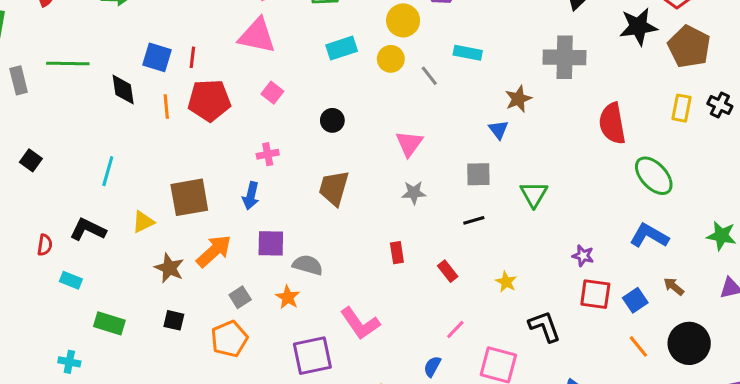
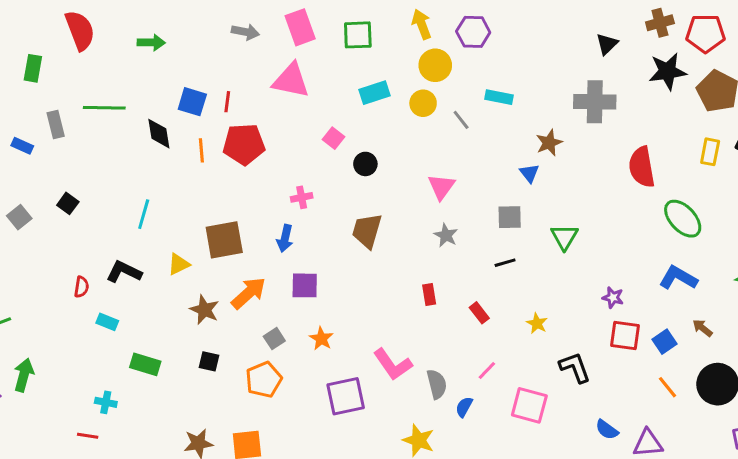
pink square: (272, 93) -> (334, 138), moved
gray star: (414, 193) -> (446, 235), turned 30
gray semicircle: (308, 265) -> (437, 384), moved, turned 60

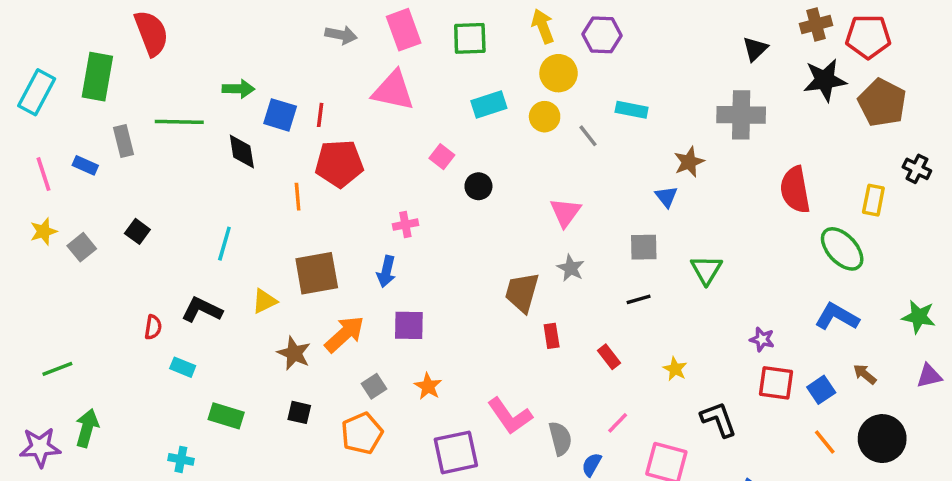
green arrow: (151, 43) -> (238, 89), moved
green rectangle: (33, 68) -> (97, 77), size x1.5
orange line: (201, 150) -> (298, 197), moved
yellow rectangle: (710, 152) -> (873, 200), moved
brown trapezoid: (367, 231) -> (522, 292), moved

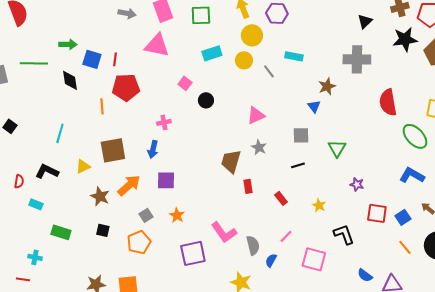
pink triangle: (565, 212) -> (256, 115), turned 30
purple star: (762, 339) -> (357, 184), moved

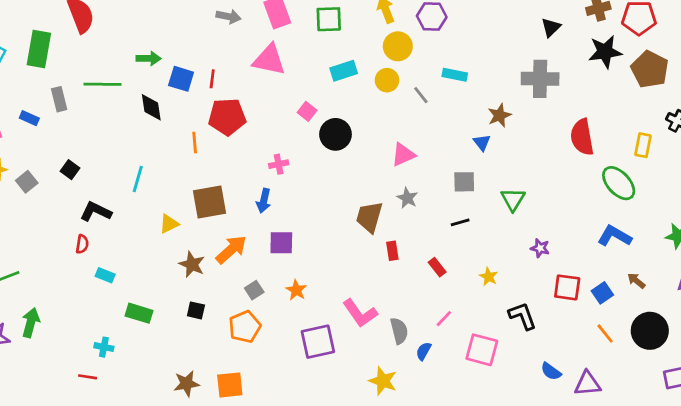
black circle: (206, 100) -> (336, 134), size x1.5
black L-shape: (47, 171) -> (96, 212), moved

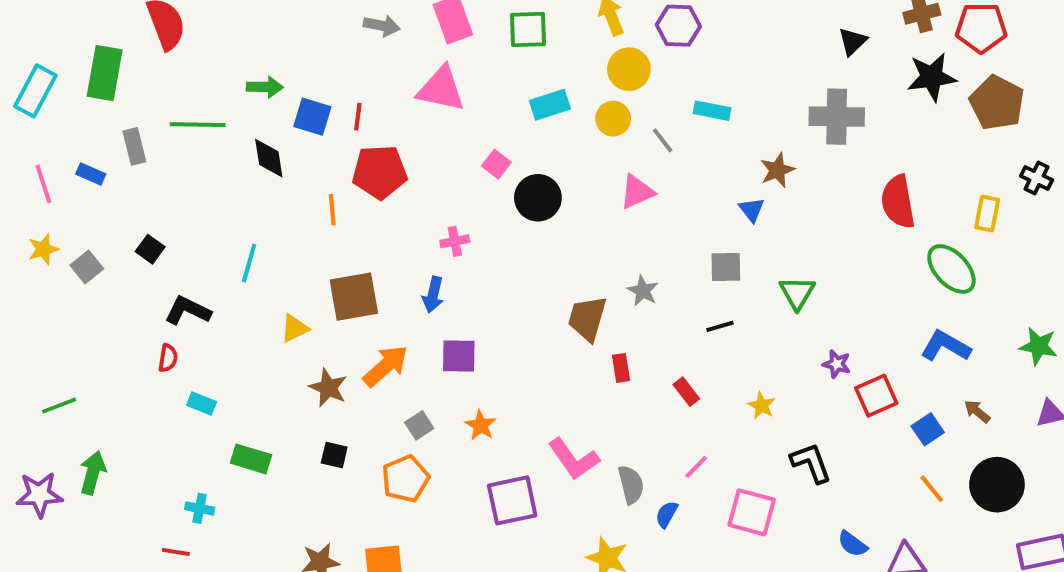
pink triangle: (403, 155) -> (637, 192), moved
red square: (567, 287) -> (876, 396), moved, turned -32

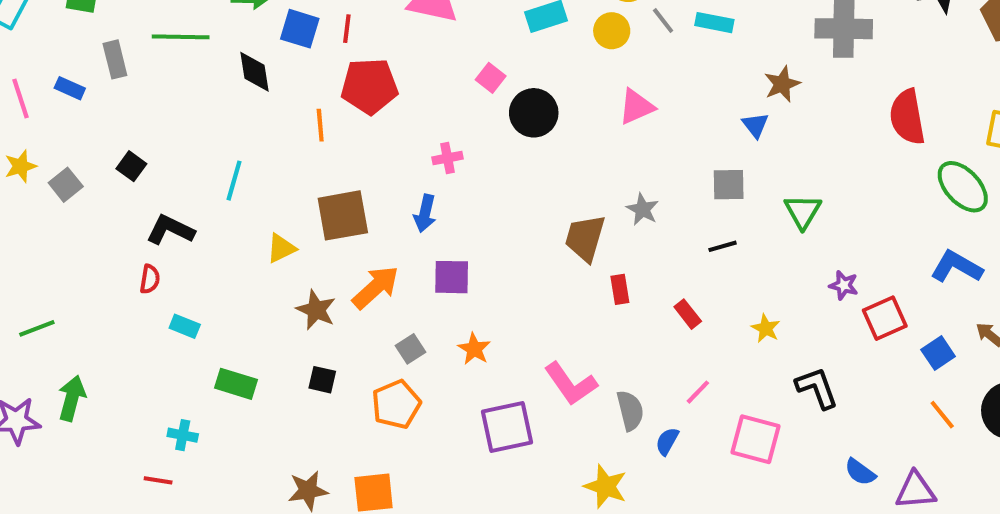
gray line: (663, 140) -> (663, 20), moved

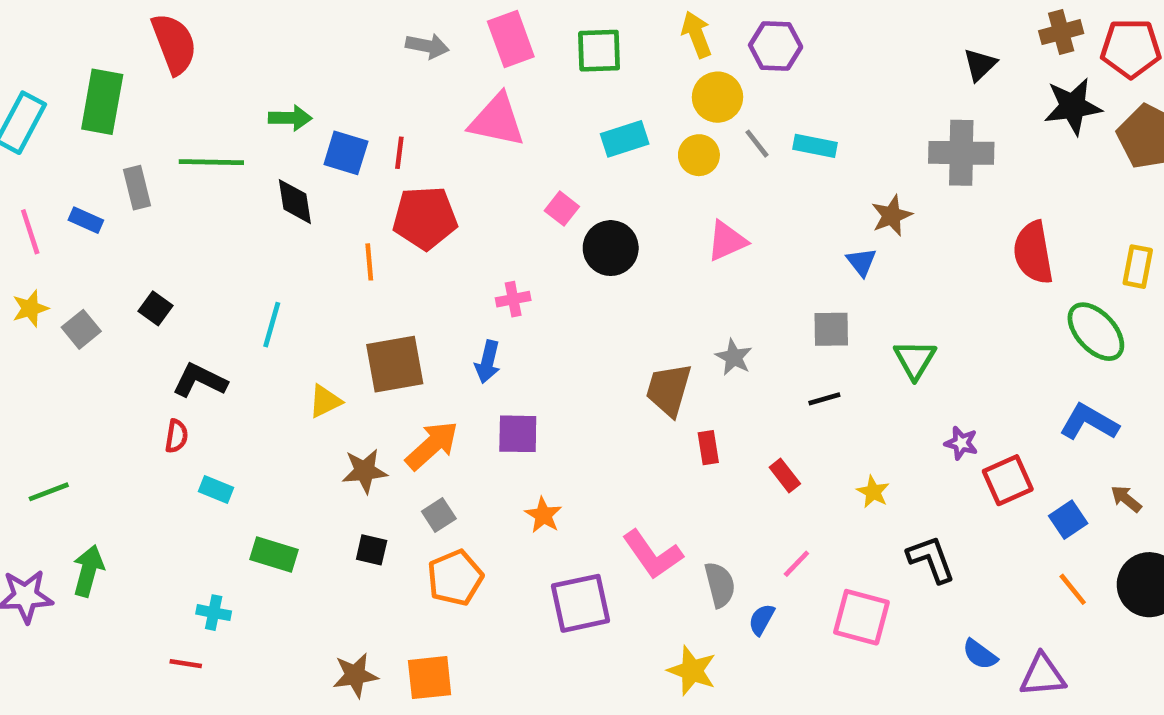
brown star: (316, 310) -> (365, 471), turned -30
gray square: (411, 349) -> (439, 515), moved

